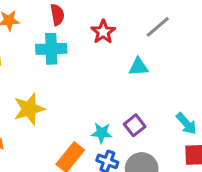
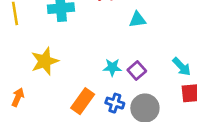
cyan star: (102, 133) -> (112, 67), moved

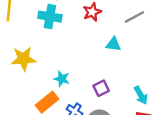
cyan star: (112, 67) -> (62, 79), moved

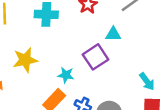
purple square: (101, 88) -> (96, 57), moved, size x1.5

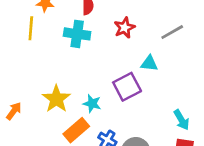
yellow star: (25, 60) -> (56, 99), moved, turned -30

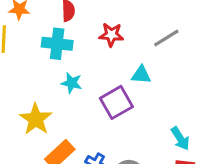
red star: (124, 28) -> (111, 35), turned 30
cyan star: (92, 104) -> (72, 83), moved

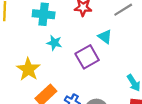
cyan triangle: (141, 75) -> (105, 37), turned 32

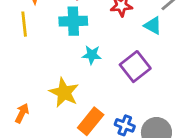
cyan triangle: (105, 37) -> (153, 25), moved

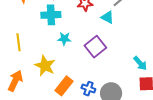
yellow line: (24, 24) -> (19, 42), moved
orange arrow: (22, 113) -> (15, 81), size x1.5

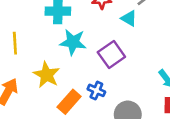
cyan star: (64, 39) -> (73, 42), size x1.5
blue cross: (88, 89) -> (96, 90), moved

